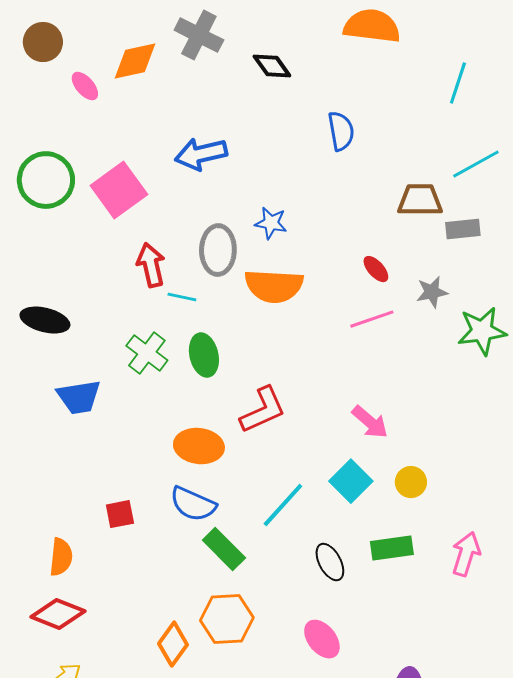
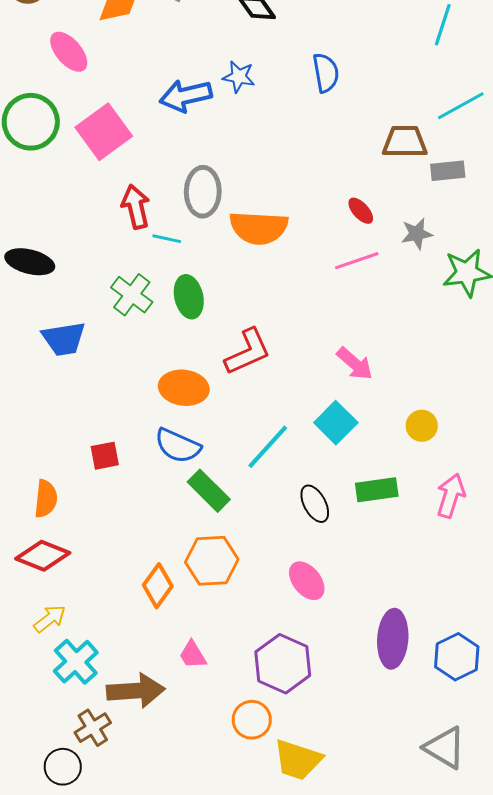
pink ellipse: (85, 86) -> (69, 52), moved, size x1.4
blue star: (271, 223) -> (239, 77), moved
yellow circle: (411, 482) -> (422, 426), moved

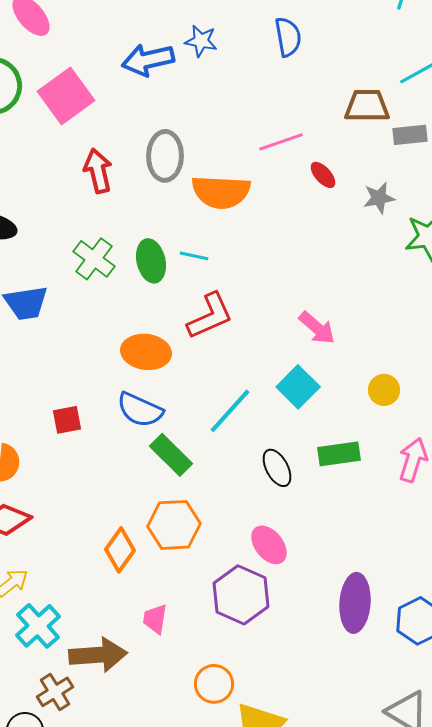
cyan line: (167, 239) -> (194, 256), moved
pink line: (357, 261) -> (281, 142), moved
pink trapezoid: (193, 655) -> (155, 619), turned 40
purple hexagon: (283, 664) -> (241, 595), moved

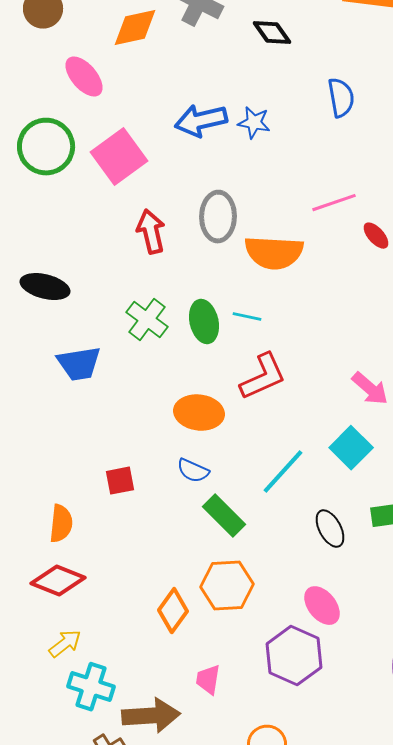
blue star: (201, 41) -> (254, 123), moved
blue semicircle: (140, 410) -> (193, 471), size x0.7
cyan cross: (38, 626) -> (91, 687), turned -30

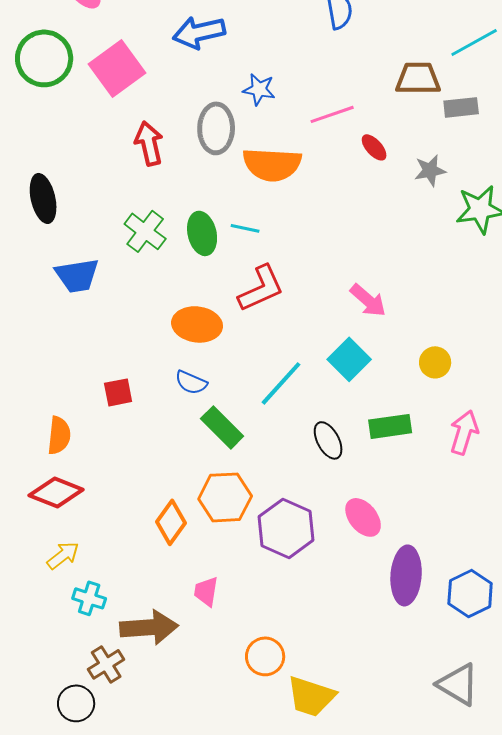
blue star: (254, 123) -> (259, 89), moved
black ellipse: (45, 287) -> (43, 198), turned 63
pink ellipse: (322, 606) -> (363, 517), moved
purple hexagon: (294, 656) -> (286, 528), moved
cyan cross: (91, 687) -> (89, 598), size x0.7

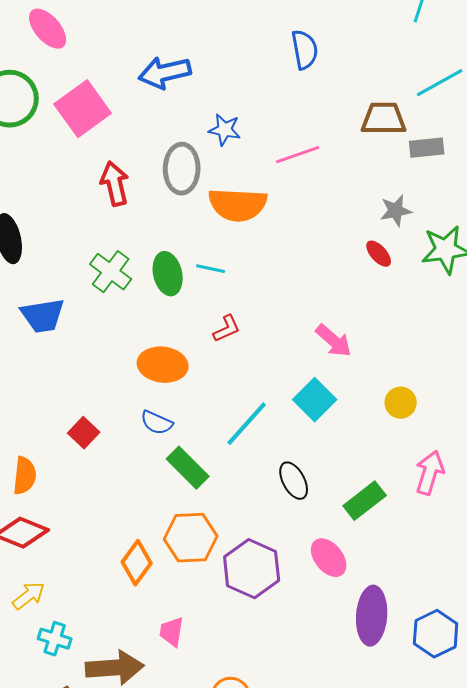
red ellipse: (374, 147) -> (379, 254), moved
red L-shape: (261, 288) -> (227, 329), size x0.6
red square: (118, 392) -> (84, 433), turned -36
green rectangle: (390, 426) -> (365, 501), moved, turned -30

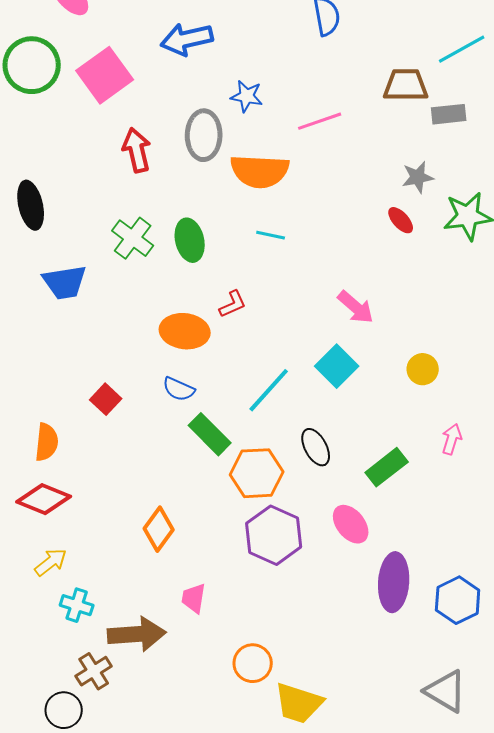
cyan line: (211, 269) -> (271, 235), moved
red L-shape: (227, 329) -> (233, 304), moved
pink arrow: (430, 473) -> (452, 439), size x0.7
orange hexagon: (191, 538) -> (257, 473), moved

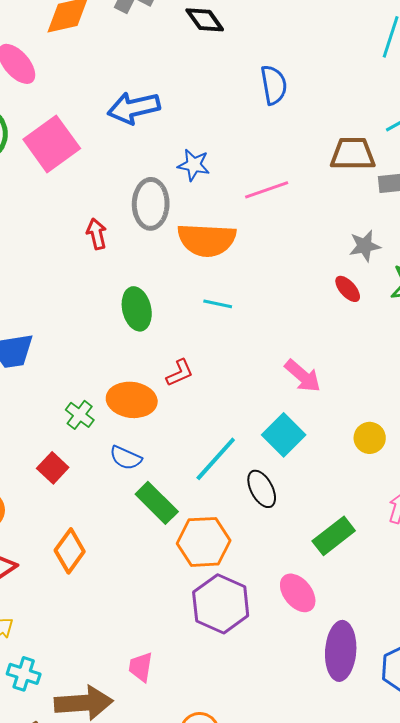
red arrow: (137, 150) -> (97, 234), moved, size x0.7
green cross: (133, 238) -> (80, 415), moved, size x0.7
black ellipse: (316, 447) -> (262, 489), moved
orange diamond: (159, 529) -> (70, 551), moved

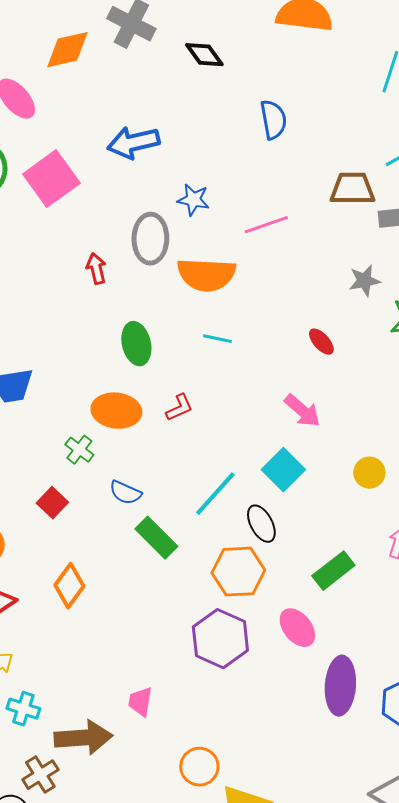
red ellipse: (348, 289) -> (321, 342), moved
orange ellipse: (132, 400) -> (116, 411), moved
orange hexagon: (204, 542) -> (238, 572), moved

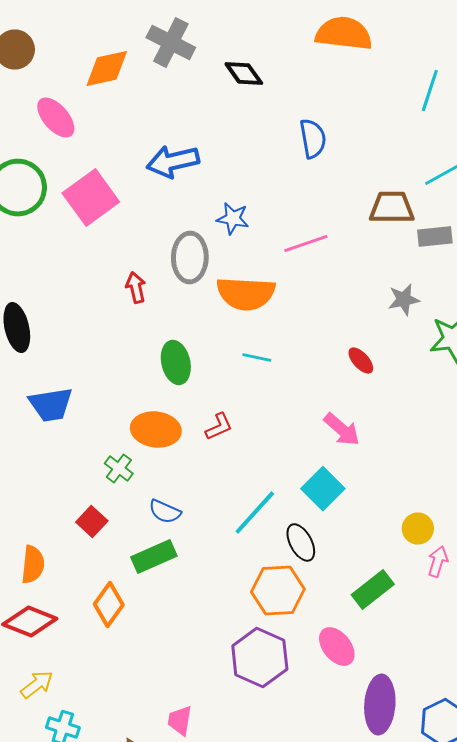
yellow circle: (369, 473) -> (418, 528), moved
green rectangle: (156, 538) -> (154, 556), moved, turned -69

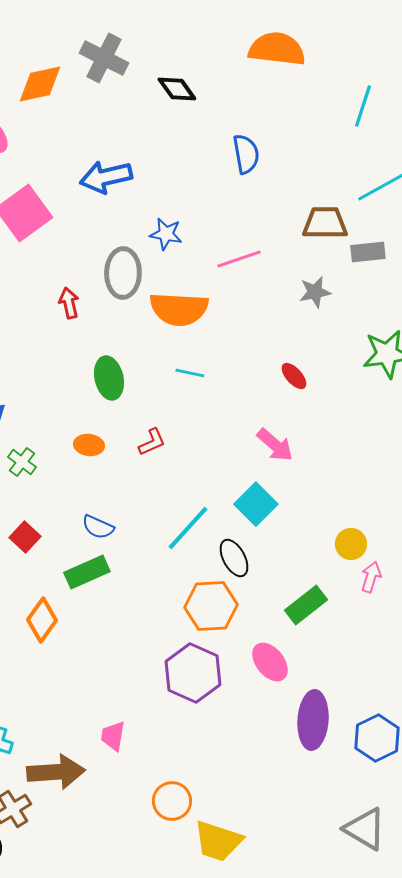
gray star: (404, 300) -> (315, 292), moved
orange ellipse: (156, 430) -> (89, 445), size x0.6
green cross: (119, 468) -> (22, 462), moved

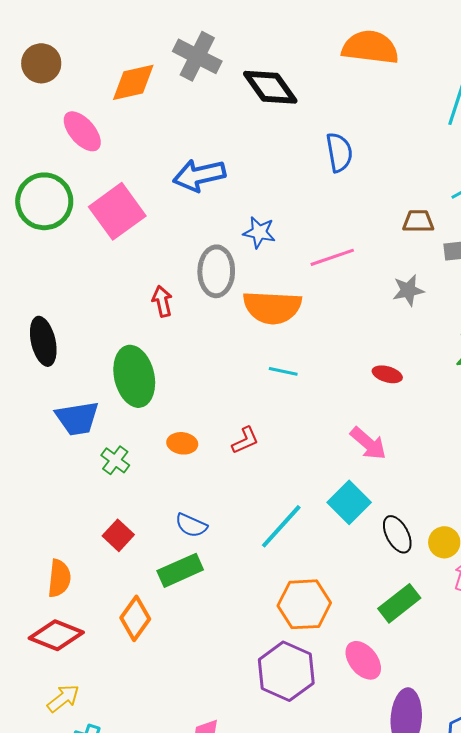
black diamond: (177, 89) -> (270, 87), size x1.4
brown trapezoid: (325, 223) -> (418, 221), size x0.7
red ellipse: (294, 376) -> (387, 374), turned -32
green ellipse: (109, 378) -> (134, 376), moved, size x1.4
black ellipse: (234, 558) -> (397, 534), moved

